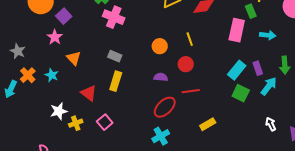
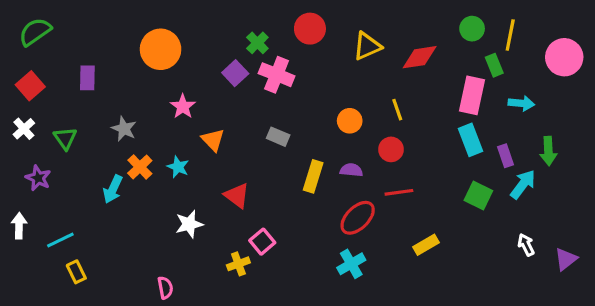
purple square: (64, 16) -> (235, 73), moved
cyan rectangle: (237, 70) -> (470, 140), moved, turned -60
yellow rectangle: (116, 81) -> (313, 176), moved
yellow cross: (76, 123) -> (238, 264), moved

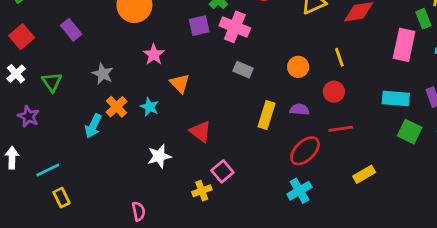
purple square: (235, 73) -> (199, 26), turned 30
purple rectangle: (87, 78) -> (71, 30), turned -40
gray rectangle: (278, 137) -> (243, 70), moved
cyan rectangle: (470, 140) -> (396, 99), moved, turned -64

